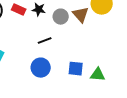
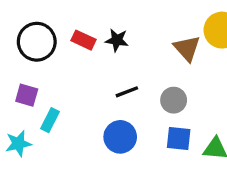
gray circle: (61, 17) -> (174, 100), moved

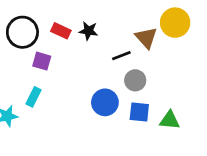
black line: (127, 92) -> (121, 56), moved
purple square: (27, 95) -> (42, 61), moved
blue circle: (120, 137) -> (105, 102), moved

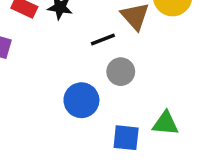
blue square: (139, 112) -> (126, 138), moved

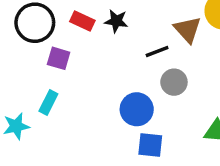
blue square: (126, 138) -> (150, 145), moved

